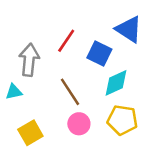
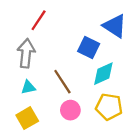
red line: (66, 41) -> (39, 20), moved
cyan triangle: (14, 92) -> (28, 87), moved

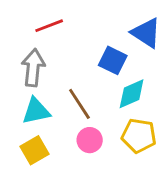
red line: (39, 20) -> (49, 26), turned 35
cyan triangle: (28, 87) -> (36, 111), size x1.5

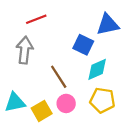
blue triangle: (146, 33) -> (108, 25), turned -45
cyan triangle: (36, 111) -> (15, 102), moved
yellow square: (35, 150) -> (42, 111), moved

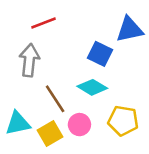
cyan diamond: (97, 69) -> (92, 87), moved, turned 55
brown line: (59, 77) -> (55, 99), moved

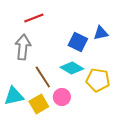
blue triangle: (130, 29) -> (101, 33), moved, size x0.7
yellow pentagon: (123, 121) -> (98, 80), moved

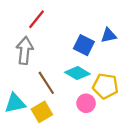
red line: (34, 18) -> (37, 19), turned -30
pink circle: (62, 97) -> (86, 103), moved

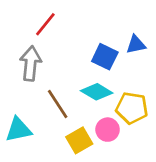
yellow square: (42, 112) -> (79, 140), moved

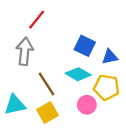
blue triangle: (136, 45) -> (110, 57), moved
yellow square: (79, 140) -> (48, 112), moved

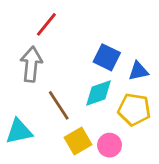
cyan diamond: (78, 74) -> (99, 93), turned -50
pink circle: (87, 105) -> (110, 145), moved
yellow square: (48, 112) -> (78, 141), moved

